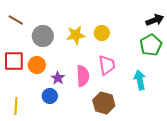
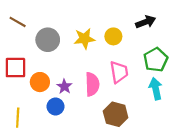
black arrow: (155, 20) -> (146, 22), moved
green pentagon: (151, 45) -> (156, 60), moved
orange circle: (37, 65) -> (40, 82), moved

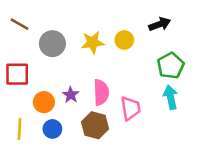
pink trapezoid: (119, 72) -> (130, 108), moved
orange circle: (40, 82) -> (44, 102), moved
blue circle: (55, 107) -> (52, 129), moved
brown hexagon: (116, 114) -> (95, 125), moved

